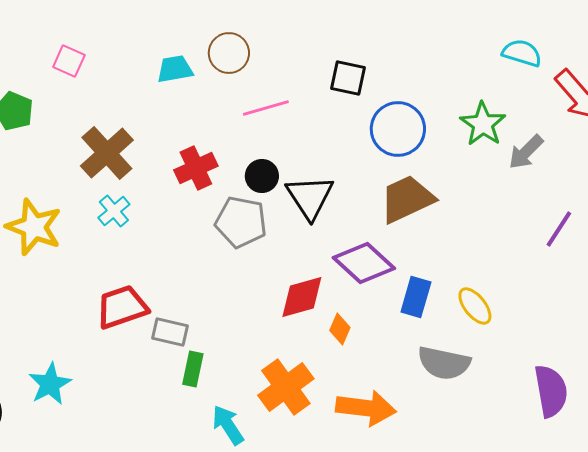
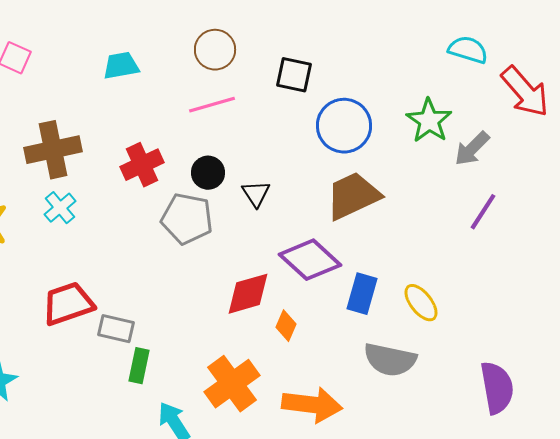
brown circle: (229, 53) -> (215, 50), moved
brown cross: (107, 153) -> (53, 150), turned 30
black triangle: (310, 197) -> (256, 194), size x0.6
purple line: (559, 229) -> (483, 212), moved

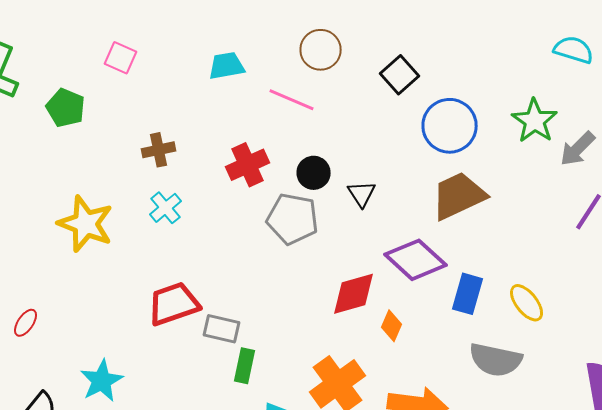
black square: (294, 75) -> (400, 75), turned 36
pink line: (212, 105) -> (292, 100), moved, turned 39
brown cross: (53, 150) -> (159, 150), size x0.6

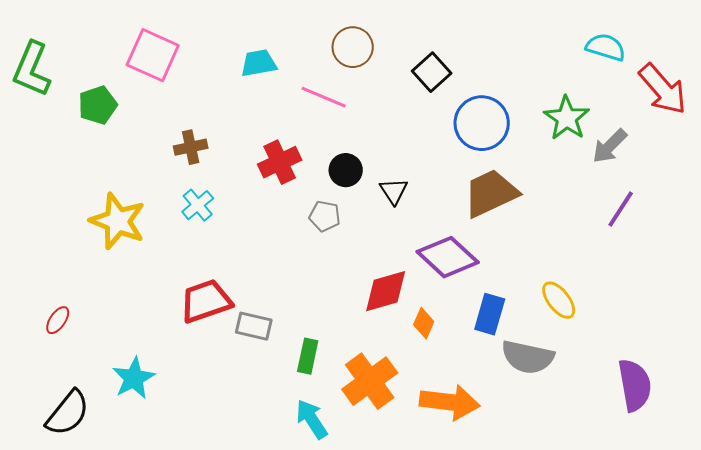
pink square: (121, 58) -> (153, 55), size x1.6
green pentagon: (66, 108) -> (98, 105), turned 30
gray pentagon: (293, 219) -> (325, 216), size x0.6
blue rectangle: (468, 294) -> (490, 314), moved
green rectangle: (245, 366) -> (308, 356), moved

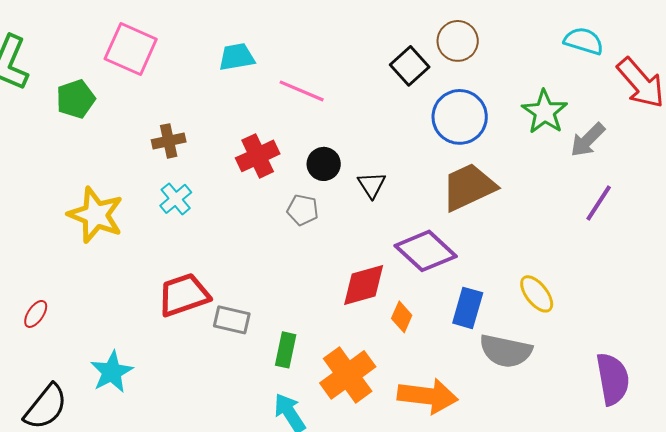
brown circle: (353, 47) -> (458, 41), moved

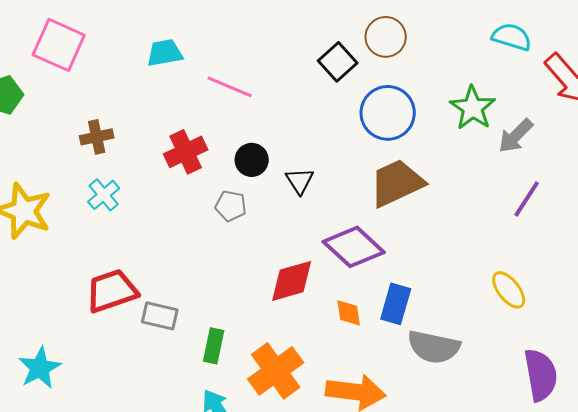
yellow ellipse: (537, 294) -> (509, 290), moved
orange diamond: (402, 317) -> (349, 313), moved, turned -32

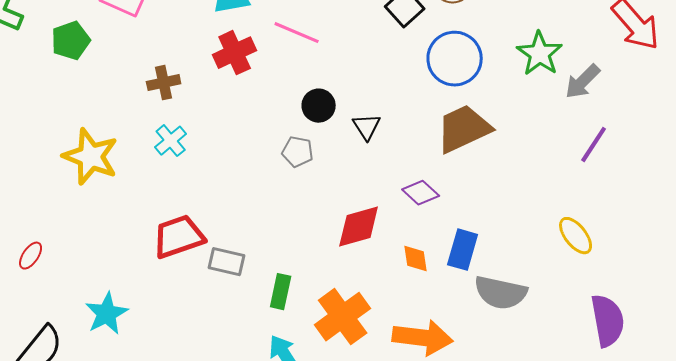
red cross: (186, 152) -> (235, 53), moved
purple diamond: (354, 247) -> (421, 193), size x0.6

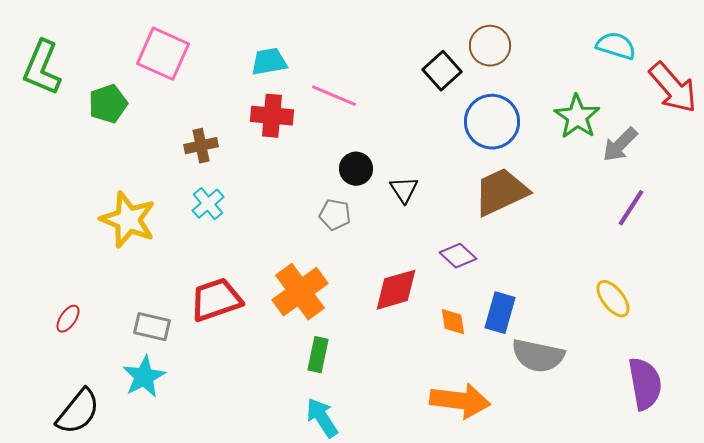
red cross: (235, 53) -> (272, 116), turned 30
gray rectangle: (227, 262) -> (152, 327), moved
orange cross: (343, 317) -> (300, 292), moved

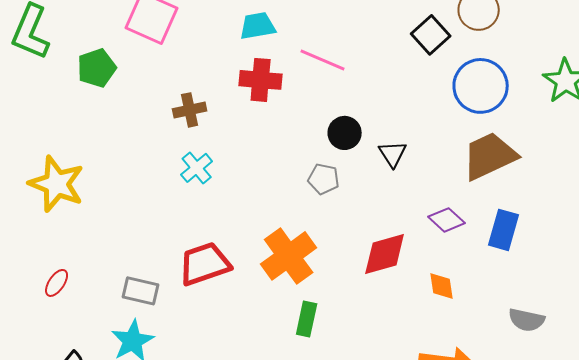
yellow star: (128, 220) -> (57, 184), moved
blue rectangle: (500, 313) -> (504, 230), moved
gray semicircle: (538, 356) -> (527, 320), size x0.7

